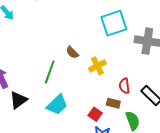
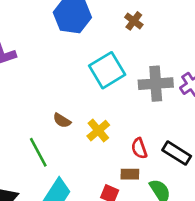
green line: (50, 72) -> (38, 152), turned -35

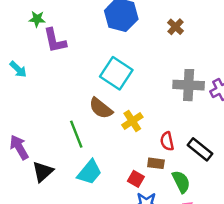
cyan square: (107, 70) -> (116, 73), moved, turned -32
brown semicircle: (62, 120) -> (101, 108), size x1.5

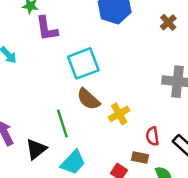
cyan square: (116, 73) -> (83, 63), moved, turned 32
black triangle: (43, 172) -> (36, 149), moved

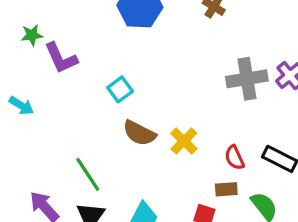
cyan square: (83, 63) -> (120, 89), size x0.6
green line: (62, 123) -> (88, 174), moved

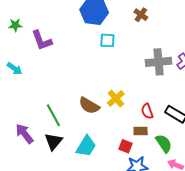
green star: (32, 35) -> (15, 25), moved
cyan square: (120, 89) -> (107, 40), moved, turned 35
brown semicircle: (139, 133) -> (89, 106), moved

